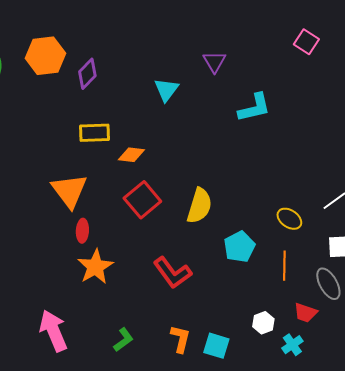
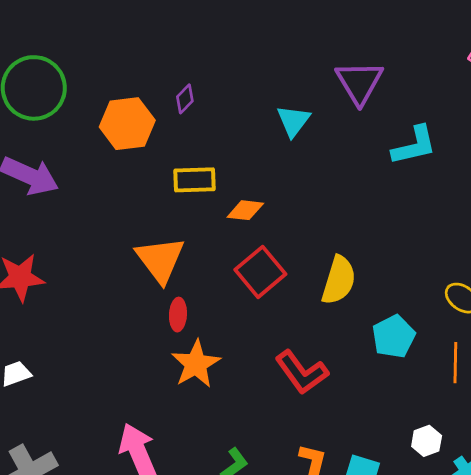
orange hexagon: (45, 56) -> (127, 124), moved
purple triangle: (214, 62) -> (359, 82), size x1.5
purple diamond: (87, 74) -> (185, 99), size x0.7

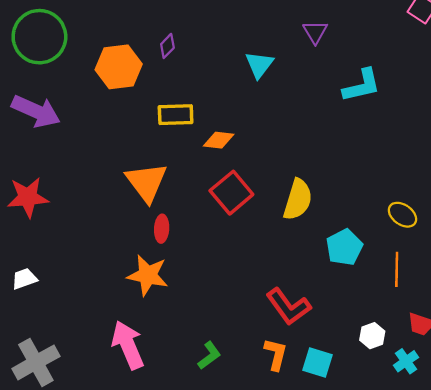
purple triangle: (359, 82) -> (315, 32), size x0.6
orange star: (196, 364) -> (148, 275), moved, turned -30
red L-shape: (302, 372) -> (288, 307), moved

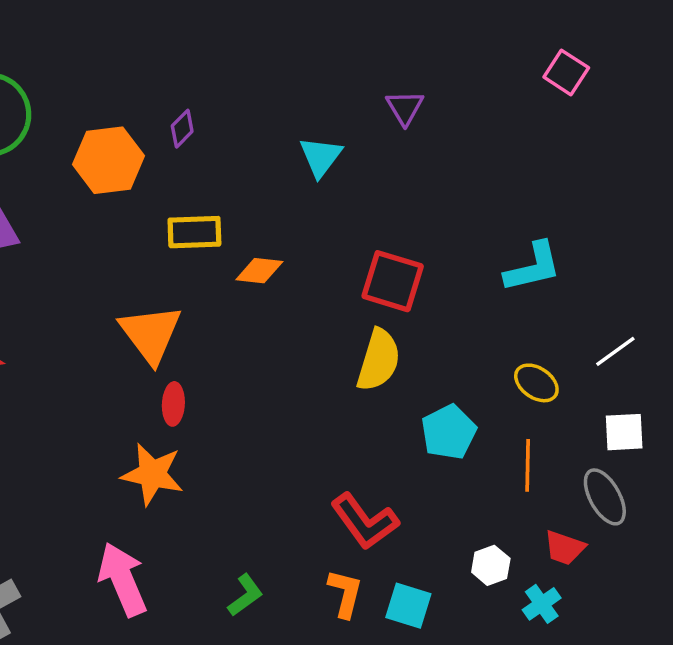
cyan L-shape: (362, 86) -> (533, 267), moved
red square: (231, 193) -> (393, 281), moved, turned -33

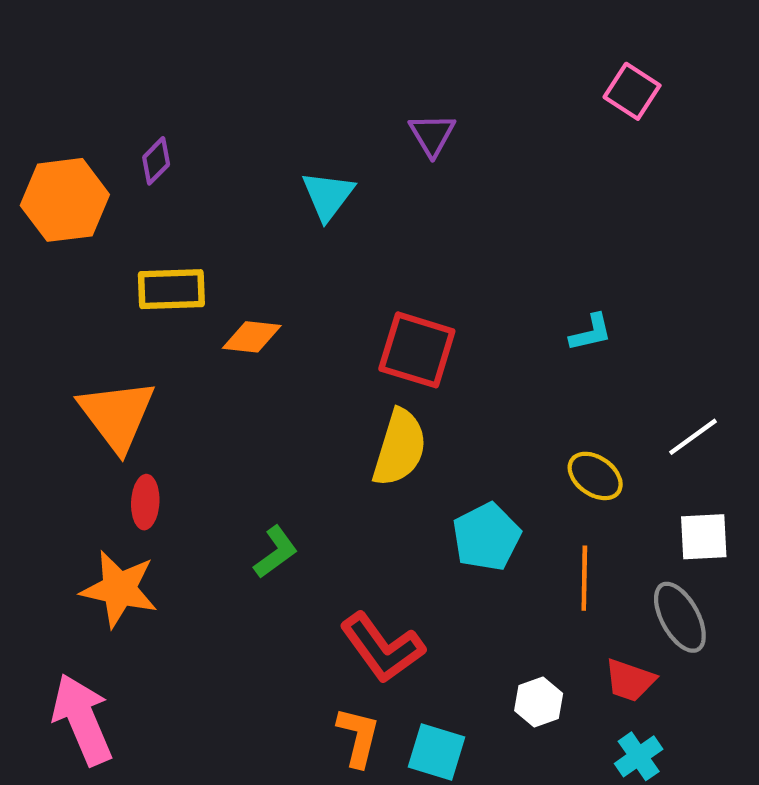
cyan L-shape: (533, 267) -> (591, 333), size x0.6
green L-shape: (245, 595) -> (276, 552), moved
cyan cross: (542, 604) -> (639, 756), moved

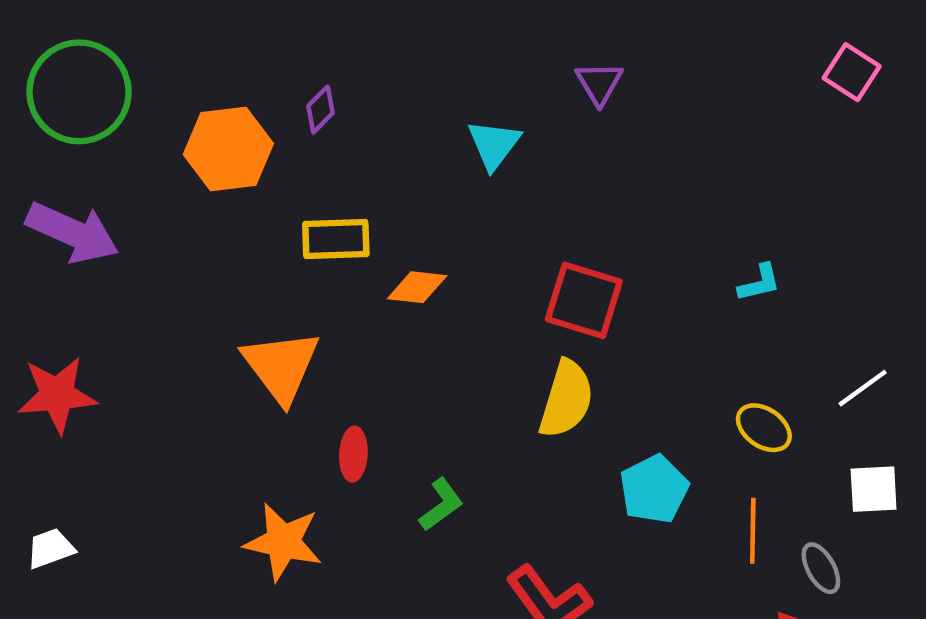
pink square: (632, 91) -> (852, 72), moved
red ellipse: (145, 502) -> (353, 454), moved
gray ellipse: (680, 617) -> (821, 568), moved, size x0.7

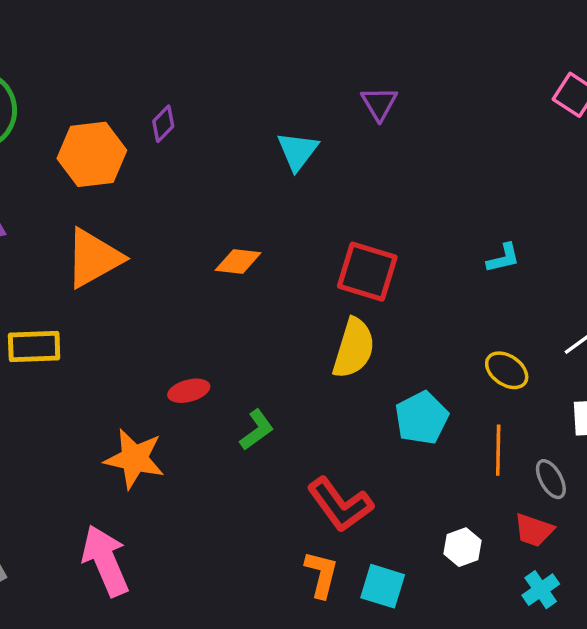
yellow rectangle: (336, 239) -> (34, 346), moved
orange triangle: (281, 366) -> (94, 258), moved, turned 38
red ellipse: (353, 454) -> (189, 391), turned 72

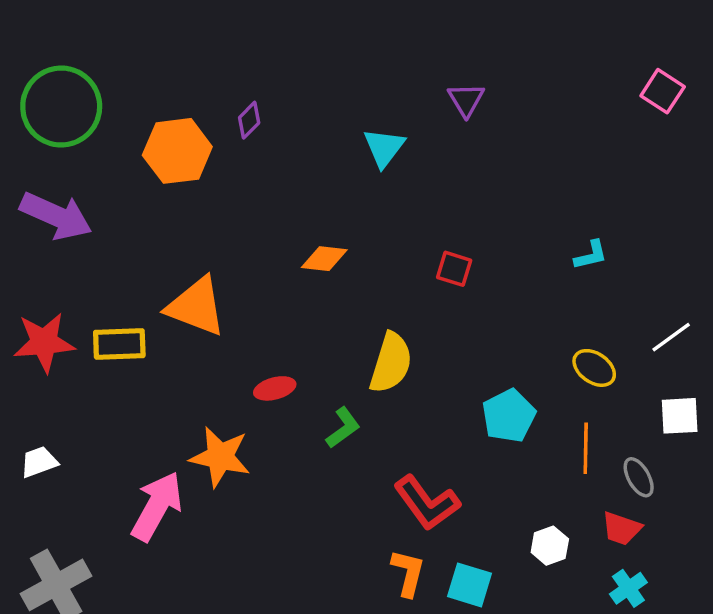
orange triangle: (94, 258) -> (196, 306), moved, turned 50
red square: (367, 272) -> (454, 269), size x0.6
yellow semicircle: (354, 348) -> (391, 363), moved
pink arrow: (105, 561) -> (157, 506), moved, turned 52

